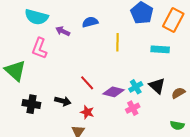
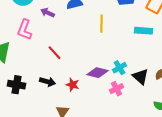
red line: (87, 83) -> (55, 53), moved
black triangle: (157, 86) -> (141, 77), moved
red star: (87, 112) -> (73, 85), moved

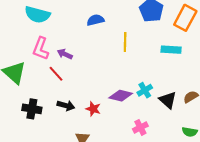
purple arrow: (48, 13) -> (65, 54), moved
red line: (55, 53) -> (56, 74), moved
pink cross: (117, 89) -> (140, 127), moved

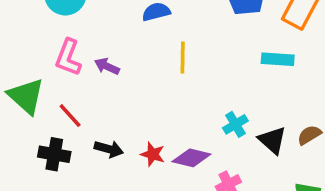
yellow line: (125, 42) -> (183, 57), moved
red line: (56, 74) -> (70, 116), moved
purple diamond: (121, 96) -> (191, 158), moved

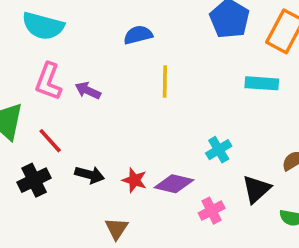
black triangle: (272, 140) -> (256, 189), moved, turned 36
black cross: (54, 154) -> (34, 180), turned -36

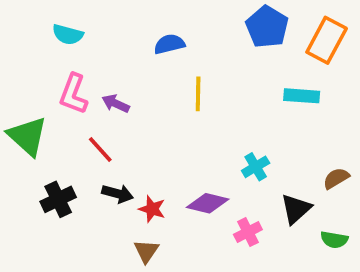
cyan semicircle: (43, 26) -> (68, 35), size x0.7
red line: (50, 141) -> (100, 150), moved
red star: (134, 180) -> (152, 209), moved

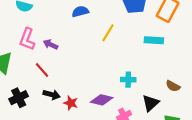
yellow line: (198, 94) -> (108, 33), moved, turned 30
cyan cross: (256, 167) -> (128, 80), turned 32
brown semicircle: (336, 178) -> (173, 86), turned -120

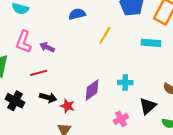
red line: (42, 70) -> (39, 73), turned -63
black cross: (19, 98) -> (15, 101), turned -36
purple diamond: (102, 100) -> (92, 90), moved, turned -50

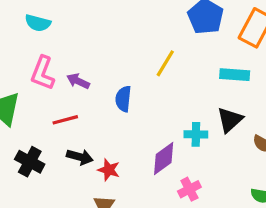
blue semicircle: (77, 14) -> (123, 99), moved, turned -70
purple diamond: (92, 90) -> (164, 159), moved
black triangle: (148, 106) -> (230, 120), moved

